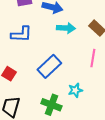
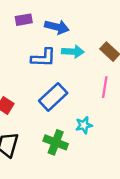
blue L-shape: (21, 34) -> (43, 58), moved

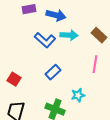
blue L-shape: (43, 58) -> (45, 40), turned 40
blue rectangle: (53, 97) -> (53, 72), size x0.7

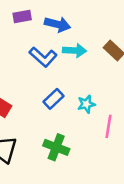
pink line: (95, 64) -> (109, 126), moved
cyan star: (78, 95) -> (86, 104), moved

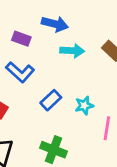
purple rectangle: (22, 16) -> (21, 39), moved, turned 30
blue L-shape: (43, 57) -> (20, 72), moved

